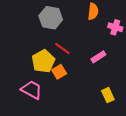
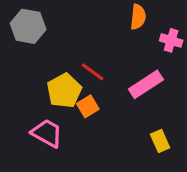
gray hexagon: (51, 18) -> (28, 26), moved
pink rectangle: (98, 57) -> (146, 84), size x1.5

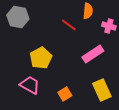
red line: (93, 72) -> (69, 25), moved
orange square: (88, 106) -> (65, 94), moved
yellow rectangle: (160, 141) -> (102, 90), size x1.5

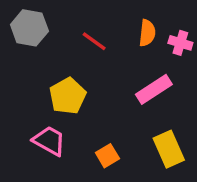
orange semicircle: (88, 11) -> (147, 33), moved
red line: (69, 25) -> (94, 41), moved

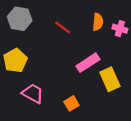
pink rectangle: (154, 89) -> (88, 63), moved
yellow pentagon: (68, 96) -> (15, 60), moved
yellow rectangle: (169, 149) -> (110, 79), moved

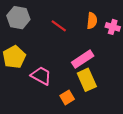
yellow rectangle: (110, 79) -> (87, 80), moved
pink trapezoid: (33, 94) -> (41, 76), moved

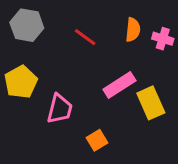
pink trapezoid: (41, 76) -> (60, 109), turned 75
yellow rectangle: (87, 80) -> (151, 103), moved

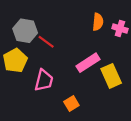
gray hexagon: (27, 25) -> (25, 31), moved
red line: (85, 37) -> (46, 42), moved

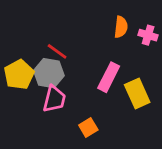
gray hexagon: (25, 31) -> (49, 73), moved
pink rectangle: (88, 63) -> (109, 77), turned -30

